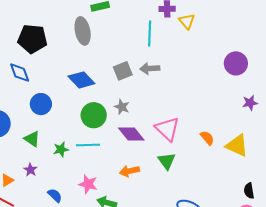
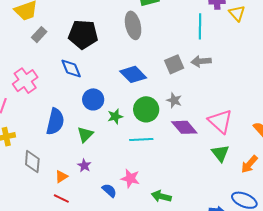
green triangle: (32, 139) -> (85, 135), turned 42
green star: (61, 149) -> (115, 116), moved
orange arrow: (129, 171) -> (249, 164), moved, turned -36
pink star: (88, 184) -> (130, 178), moved

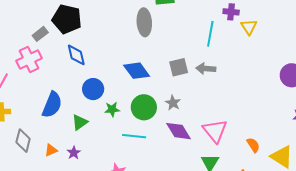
gray rectangle: (39, 35) -> (40, 34), moved
black pentagon: (83, 35) -> (67, 19), moved
orange triangle: (61, 177) -> (51, 150), moved

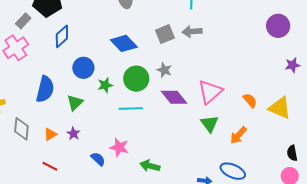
blue diamond: (76, 55) -> (62, 36), turned 70
pink triangle: (215, 131) -> (210, 92), turned 36

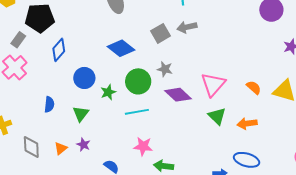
blue semicircle: (45, 89) -> (49, 104), size x0.6
orange arrow: (238, 135) -> (247, 124), turned 48
pink star: (119, 147) -> (143, 146), moved

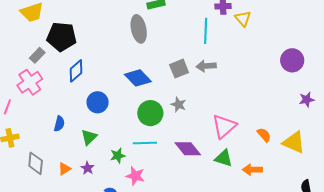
green star: (108, 92) -> (118, 156), moved
purple diamond: (178, 95) -> (188, 149), moved
green triangle: (217, 116) -> (224, 158), turned -36
pink star: (143, 146) -> (135, 176), moved

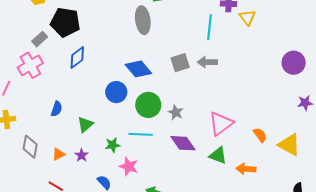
blue circle: (98, 102) -> (116, 92), moved
gray star: (178, 105) -> (176, 112), moved

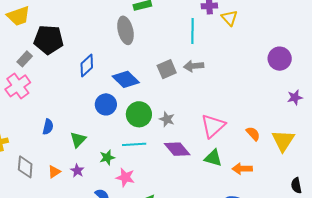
blue diamond: (77, 57) -> (87, 66), moved
yellow triangle: (289, 145) -> (283, 141), turned 40

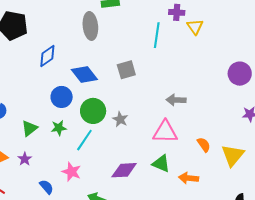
gray arrow: (194, 66) -> (176, 100), moved
pink triangle: (213, 126) -> (165, 132), turned 36
cyan line: (134, 144) -> (84, 140), turned -60
purple diamond: (177, 149) -> (124, 170), moved, turned -60
green star: (107, 157) -> (59, 128), moved

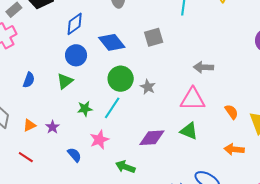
blue circle: (62, 97) -> (76, 55), moved
green triangle: (29, 128) -> (65, 81), moved
green star: (59, 128) -> (85, 109), moved
pink star: (71, 172) -> (99, 140), turned 30
orange arrow: (189, 178) -> (234, 149), moved

